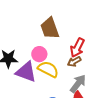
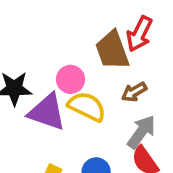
brown trapezoid: (50, 28) -> (112, 50), moved
red arrow: (77, 48) -> (139, 34), moved

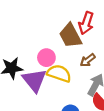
purple triangle: (47, 112) -> (34, 80), turned 40

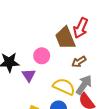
yellow semicircle: (59, 73) -> (64, 87), moved
purple triangle: (34, 80) -> (29, 75), size x0.6

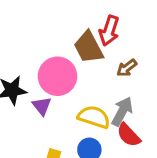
pink circle: (42, 56) -> (57, 76), size x1.6
brown arrow: (79, 62) -> (127, 68), moved

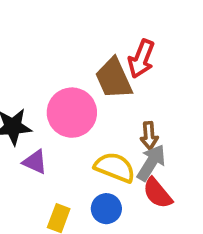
brown arrow: (127, 68) -> (149, 136), moved, turned -60
purple triangle: (42, 106) -> (35, 162), moved, turned -30

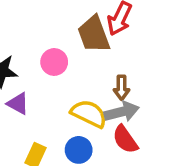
pink circle: (72, 113) -> (54, 62), size x0.6
gray arrow: (151, 163) -> (122, 112), turned 40

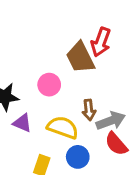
brown arrow: (122, 88) -> (89, 110), moved
yellow semicircle: (89, 114) -> (63, 127), moved

